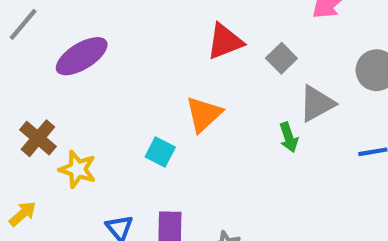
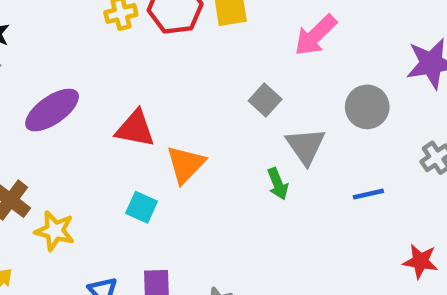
red triangle: (225, 42) -> (135, 129), moved, turned 36
gray triangle: (317, 104) -> (306, 146), turned -33

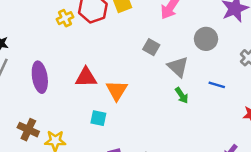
purple ellipse: (52, 110) -> (40, 77), turned -52
green arrow: (278, 184) -> (182, 95), moved
blue line: (368, 194) -> (217, 85), turned 42

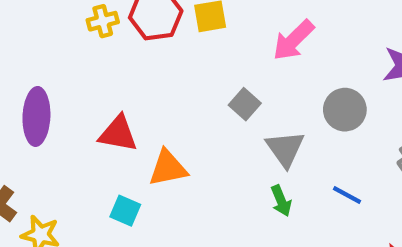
orange triangle: (117, 90) -> (168, 168), turned 35

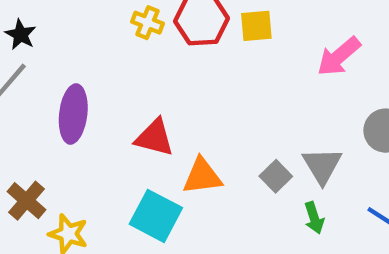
yellow cross: (103, 21) -> (147, 23), turned 32
gray square: (245, 104) -> (276, 176), moved
cyan square: (125, 211) -> (156, 216), size x1.6

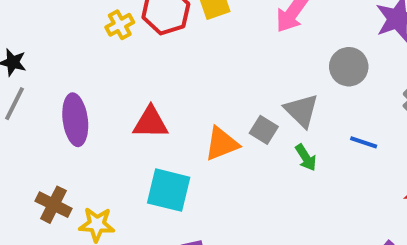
yellow cross: (147, 23) -> (120, 25), turned -36
orange triangle: (202, 176) -> (222, 144), moved

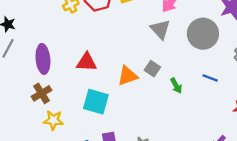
gray circle: (349, 67) -> (203, 34), size x1.4
gray triangle: (301, 111) -> (160, 29), moved
brown cross: (54, 205) -> (42, 93), moved, turned 30

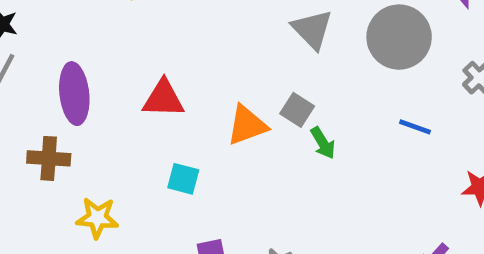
green arrow: (176, 86) -> (323, 143), moved
brown cross: (42, 93) -> (49, 158), moved, turned 36
cyan square: (96, 102) -> (183, 179), size x0.6

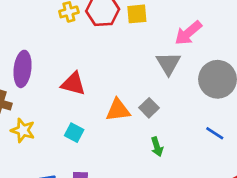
green arrow: (323, 143) -> (157, 147), moved
yellow star: (97, 218) -> (23, 130), moved

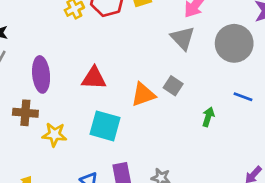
cyan square: (74, 133) -> (105, 126), size x1.6
green arrow: (157, 147) -> (208, 117), moved, turned -132

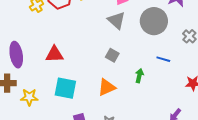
orange triangle: (143, 95) -> (107, 87), moved

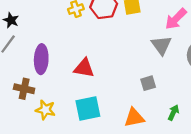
gray square: (112, 55) -> (148, 83), turned 32
cyan square: (65, 88) -> (88, 108), turned -35

